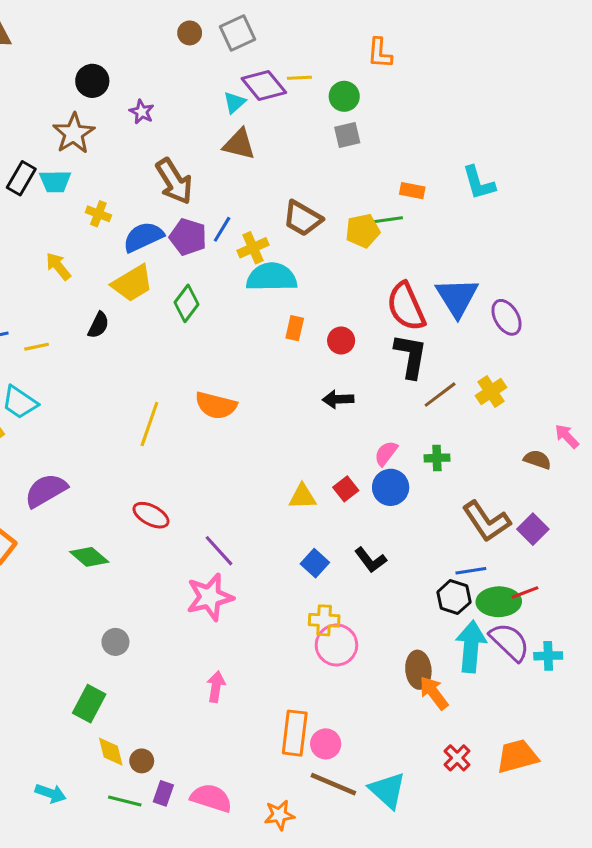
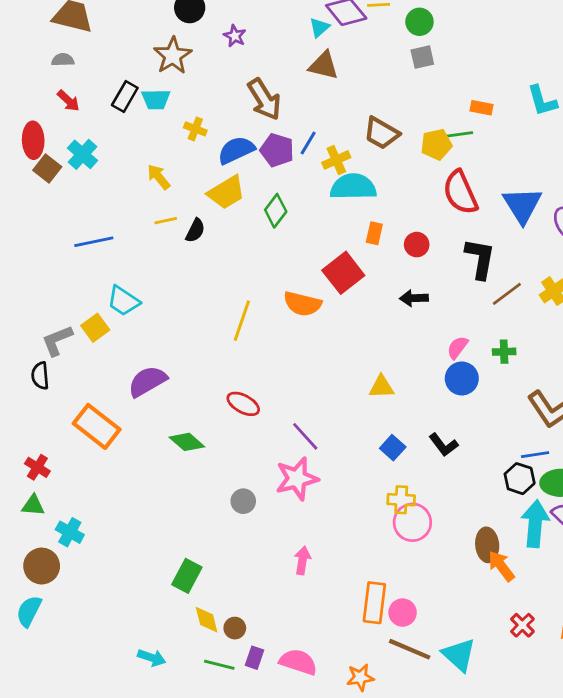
red semicircle: (406, 307) -> (460, 192), moved
yellow line: (37, 347) -> (166, 221), moved
red square: (346, 489) -> (343, 273), moved, size x1.8
gray circle: (115, 642) -> (243, 501), moved

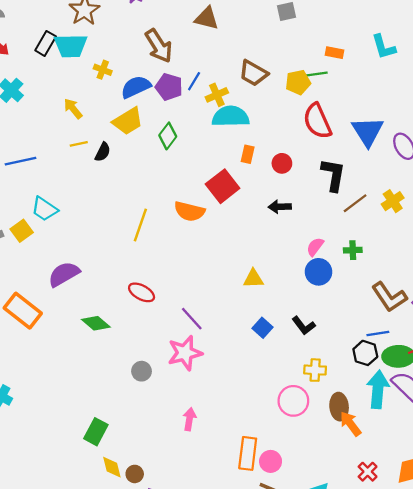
cyan trapezoid: (156, 99) -> (71, 46), size x1.4
yellow cross: (401, 500) -> (315, 370), moved
pink circle: (412, 522) -> (293, 401), moved

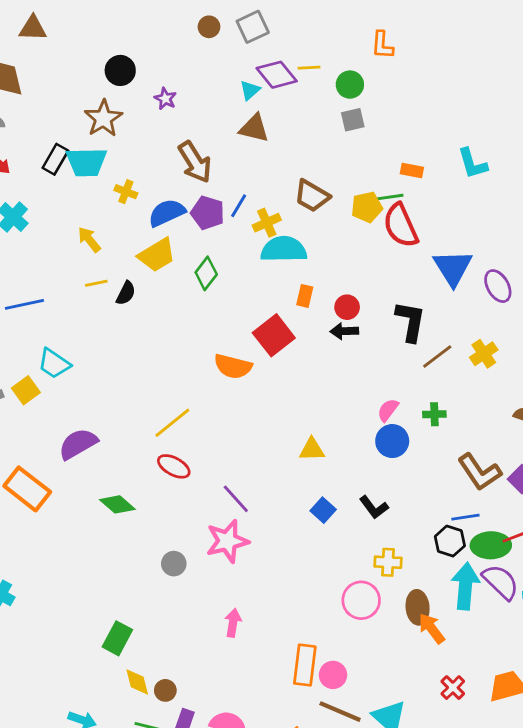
red semicircle: (317, 121) -> (401, 225), moved
black arrow: (280, 207) -> (344, 331), moved
yellow line: (140, 225) -> (172, 423), moved, turned 32

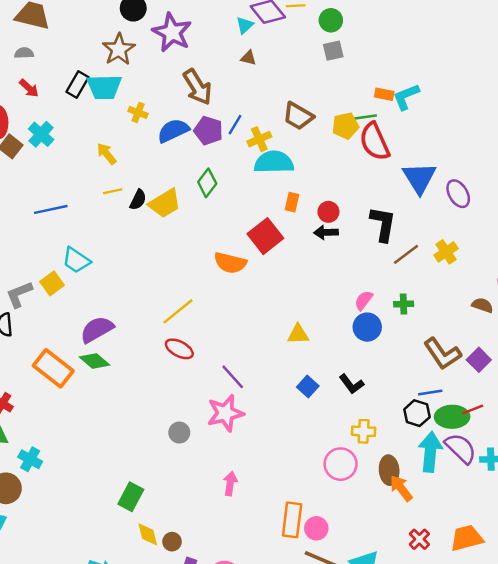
purple star: (165, 99) -> (172, 32), size x2.0
brown triangle: (254, 128) -> (248, 58), size x0.6
cyan L-shape: (472, 163) -> (406, 97), moved, turned 84
yellow trapezoid: (157, 255) -> (165, 203), moved
green diamond: (117, 504) -> (94, 361), moved

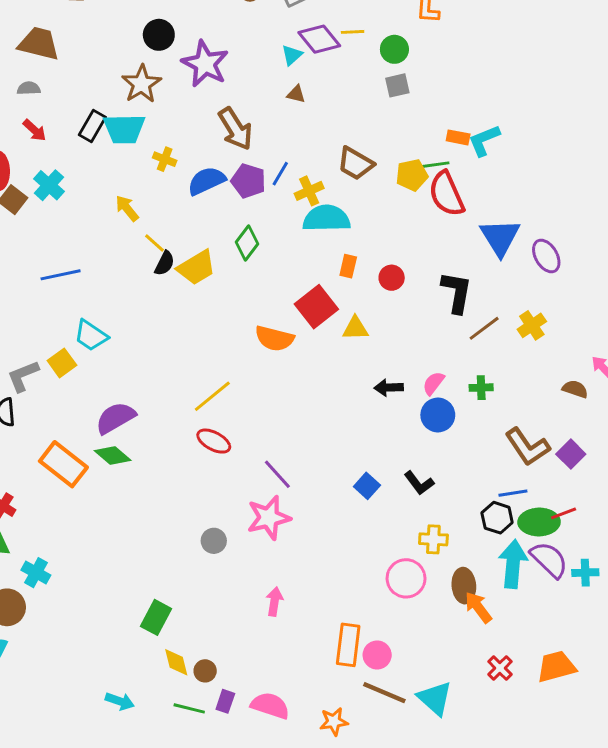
yellow line: (113, 191) -> (154, 243), moved, turned 54
black arrow: (326, 232) -> (389, 388), moved
yellow triangle: (298, 334) -> (355, 328), moved

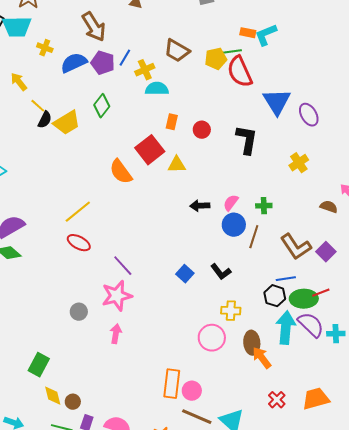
cyan semicircle: (327, 218) -> (157, 89), size x0.7
brown line: (484, 328) -> (254, 237), moved, turned -35
orange semicircle: (274, 338) -> (121, 172), turned 40
pink arrow: (274, 602) -> (116, 334), moved

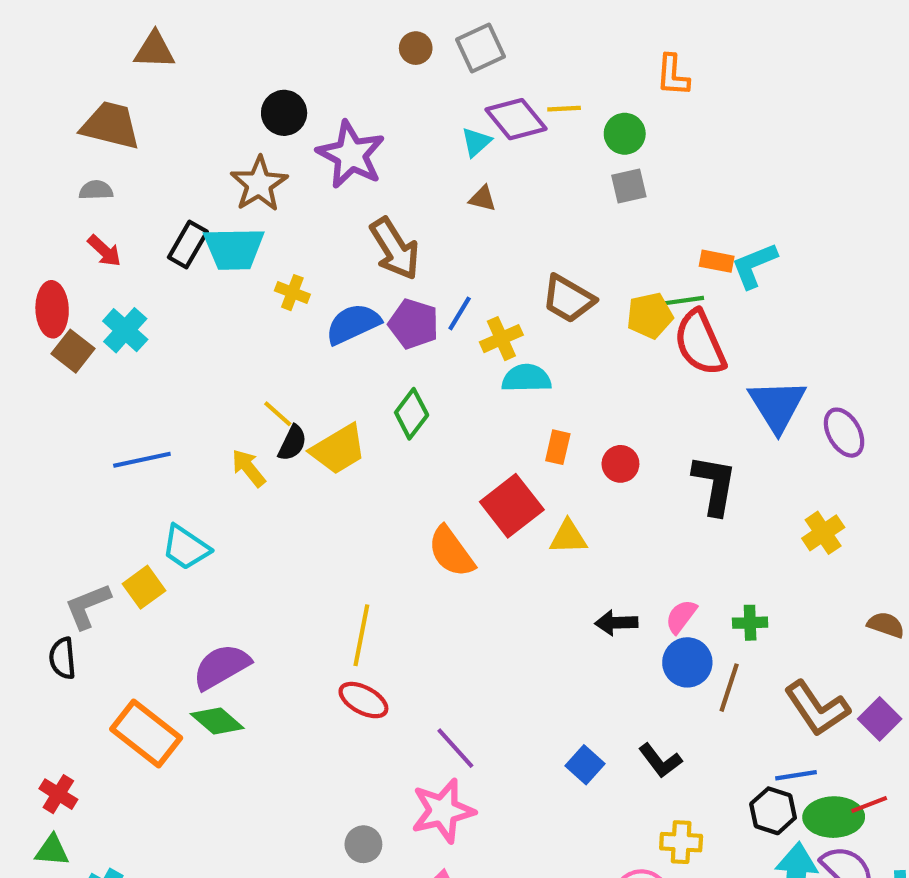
yellow arrow: (19, 82) -> (249, 468), moved
yellow line: (78, 212) -> (361, 635), turned -40

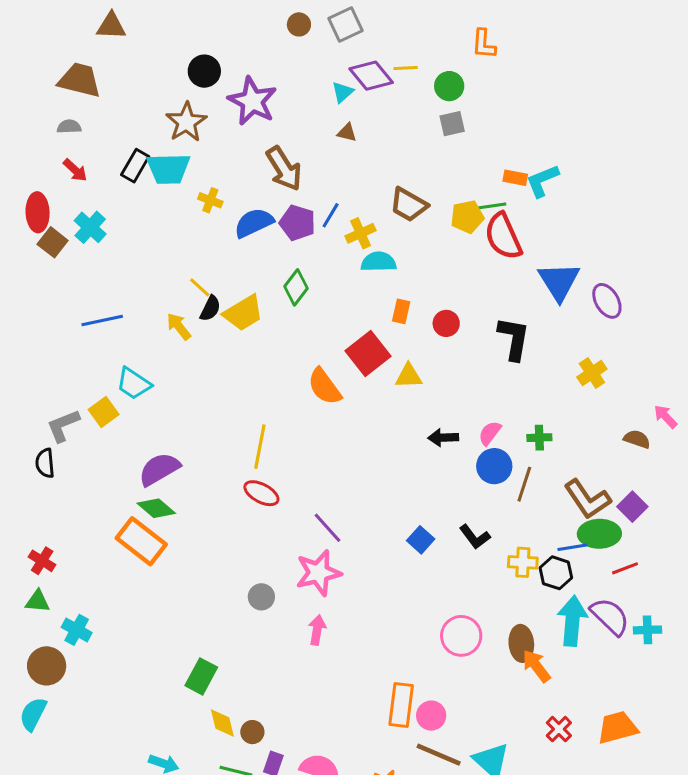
orange rectangle: (146, 733) -> (141, 541), moved
green ellipse: (834, 817) -> (599, 534), moved
yellow cross: (681, 842) -> (523, 562), moved

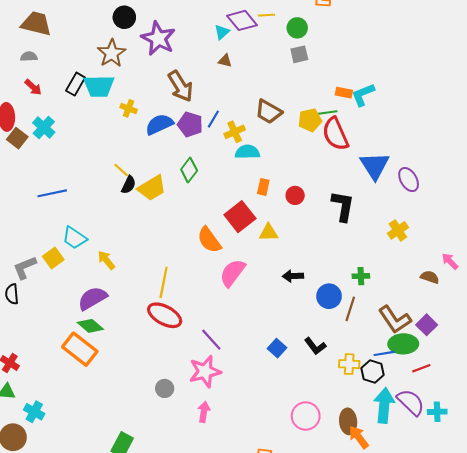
yellow arrow: (179, 326) -> (106, 260), moved
pink semicircle: (490, 433) -> (233, 273), moved, size x1.6
red ellipse: (261, 493) -> (165, 315), size x1.4

